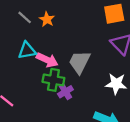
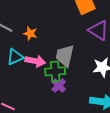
orange star: (47, 19) -> (30, 33), moved
green cross: (53, 80) -> (55, 71), moved

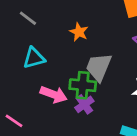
orange star: (30, 33) -> (79, 32), moved
pink arrow: (35, 61) -> (54, 94), moved

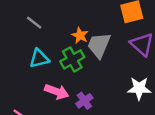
gray trapezoid: (99, 67) -> (99, 45), moved
green cross: (83, 85) -> (72, 59), moved, turned -35

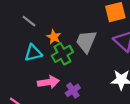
orange star: (80, 35) -> (54, 37), moved
pink arrow: (57, 92) -> (48, 82), turned -30

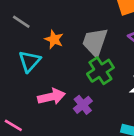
cyan triangle: (33, 53) -> (30, 61), turned -30
green cross: (62, 54) -> (100, 71), moved

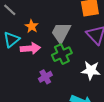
pink arrow: (51, 97) -> (30, 48), moved

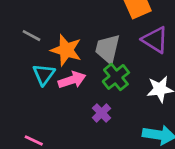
orange star: (32, 26) -> (66, 50), size x1.6

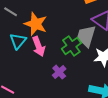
gray trapezoid: (108, 49) -> (86, 36), moved
pink arrow: (72, 80) -> (39, 46), turned 84

